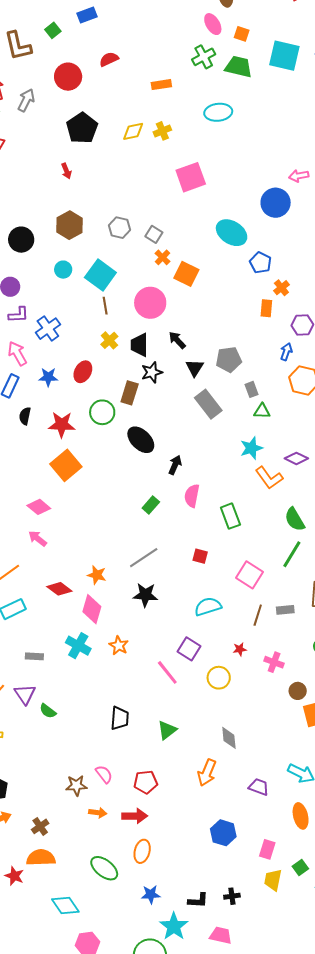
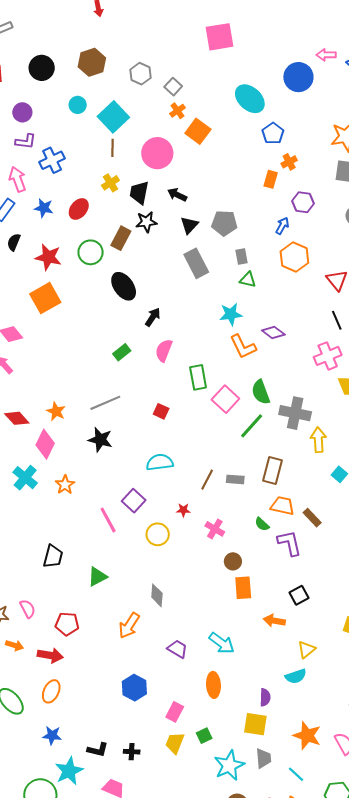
black arrow: (177, 340) -> (177, 195), turned -30
pink square: (250, 575) -> (225, 399), moved

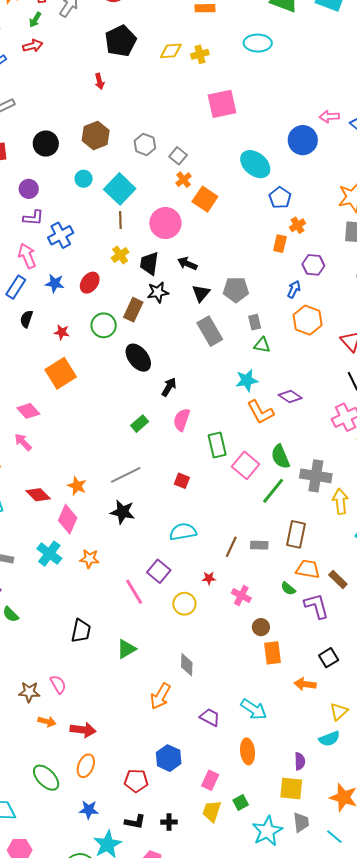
red star: (48, 257) -> (62, 332), size x0.6
orange star: (65, 485) -> (89, 559), turned -30
red pentagon: (67, 624) -> (136, 781), moved

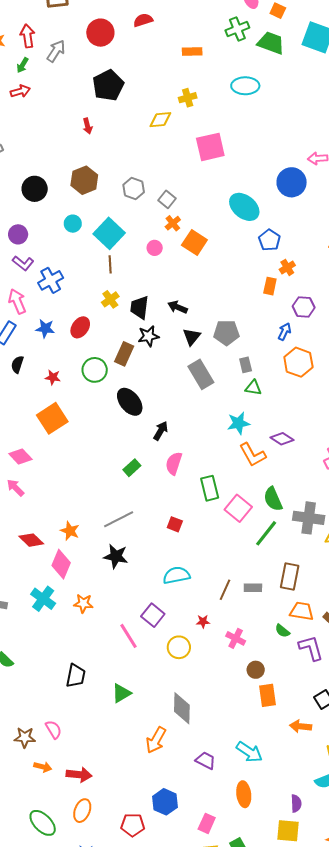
yellow diamond: (171, 51) -> (160, 120), moved
purple L-shape: (33, 218) -> (23, 263), turned 35
pink circle: (165, 223) -> (155, 248), moved, size x0.5
gray diamond: (187, 665) -> (182, 708), size x1.4

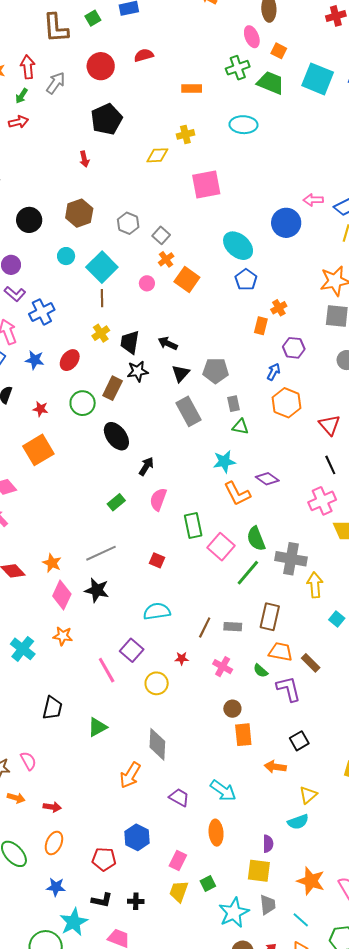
blue pentagon: (269, 240) -> (246, 280), moved
pink diamond: (61, 564) -> (62, 595), moved
cyan cross: (43, 599) -> (23, 649), moved
pink cross: (236, 638) -> (223, 667), moved
red arrow: (79, 775) -> (52, 807), size x0.7

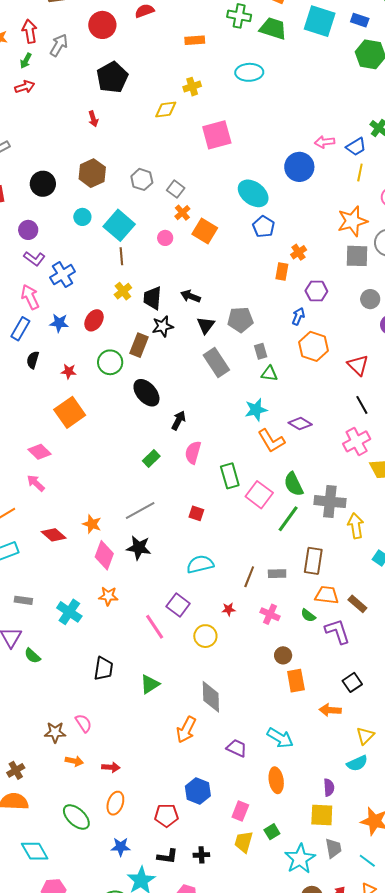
green cross: (238, 68) -> (239, 16), turned 35

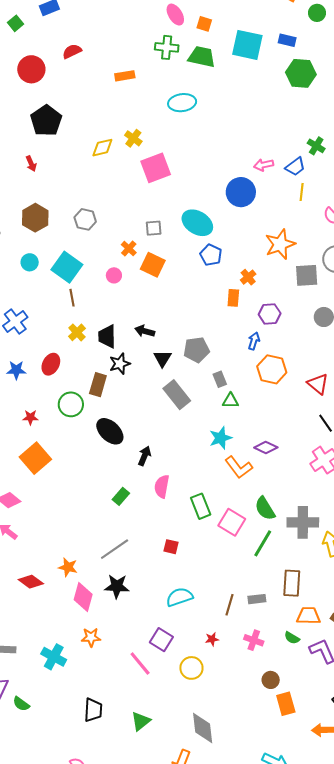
yellow cross: (192, 87) -> (133, 138), moved, turned -30
gray square: (176, 189) -> (154, 228), moved, turned -36
orange star: (352, 221) -> (280, 244), moved

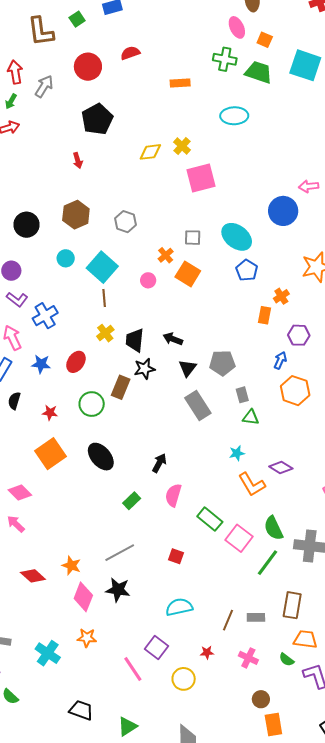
black ellipse: (110, 431) -> (101, 457), moved
cyan star: (221, 438) -> (237, 453), size x0.7
green rectangle: (201, 506) -> (210, 519), turned -35
black trapezoid: (93, 710) -> (81, 710), turned -80

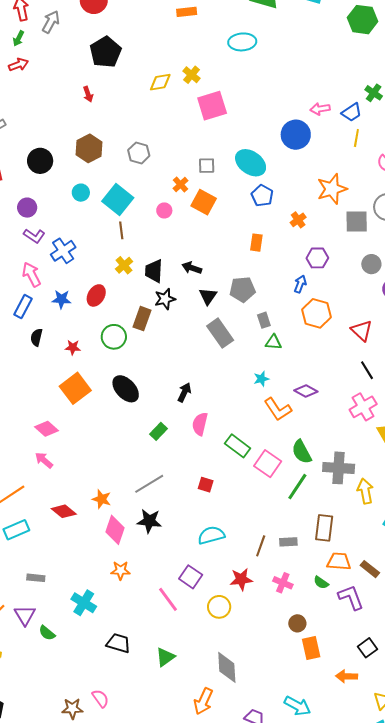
orange rectangle: (264, 315) -> (256, 243), moved
red star: (207, 652) -> (241, 579), size x1.6
cyan cross: (48, 653) -> (84, 603), moved

